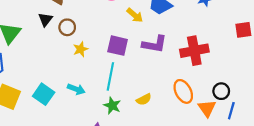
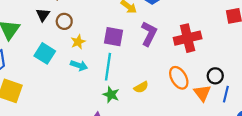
purple L-shape: (154, 44) -> (149, 34), turned -70
cyan arrow: (76, 89) -> (79, 65), moved
cyan square: (44, 94) -> (45, 53), moved

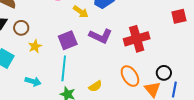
purple L-shape: (149, 34) -> (101, 36), turned 90
purple square: (114, 37) -> (68, 40), turned -30
cyan arrow: (79, 65) -> (33, 81), moved

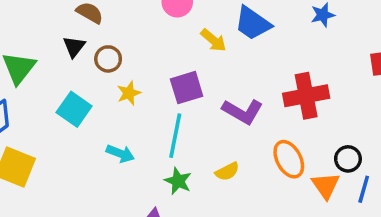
purple L-shape: (101, 36) -> (243, 111), moved

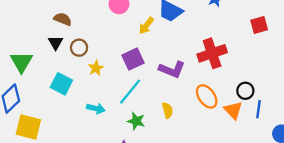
yellow arrow: (213, 40) -> (146, 26), turned 96
cyan line: (175, 136) -> (130, 92), turned 36
yellow semicircle: (227, 171) -> (168, 110), turned -70

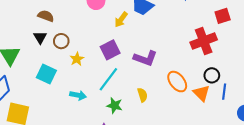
red cross: (212, 53) -> (204, 41), moved

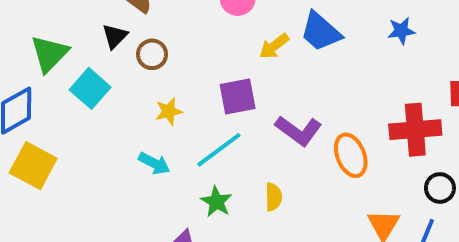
yellow star: (77, 59) -> (169, 111), moved
cyan square: (46, 74) -> (90, 88), moved
black circle: (212, 75) -> (440, 188), moved
orange ellipse: (177, 82) -> (351, 155), moved

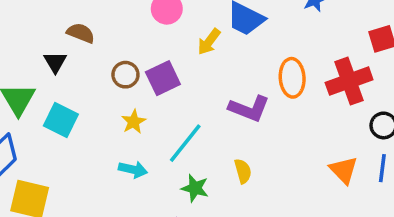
black triangle: (115, 36) -> (55, 62), moved
brown circle: (152, 54) -> (125, 75), moved
purple square: (238, 97) -> (163, 78), moved
orange ellipse: (351, 155) -> (292, 78), moved, turned 33

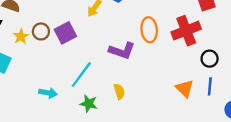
yellow star: (134, 122) -> (21, 36), moved

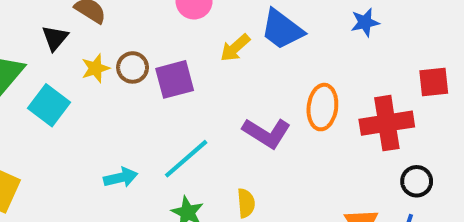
cyan arrow: (48, 93) -> (121, 178), turned -36

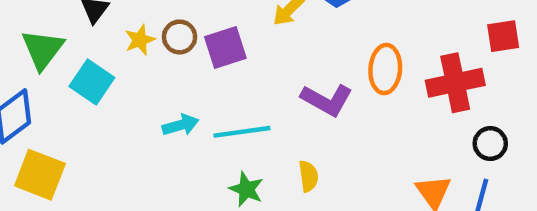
cyan line: (186, 159) -> (242, 132), turned 36
cyan arrow: (121, 178) -> (181, 125), moved

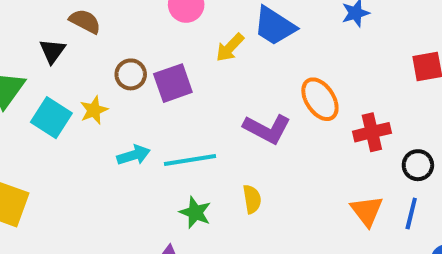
yellow star: (140, 40) -> (94, 110), moved
orange ellipse: (385, 69) -> (320, 99), turned -36
red cross: (455, 83) -> (372, 132), moved, size x0.7

